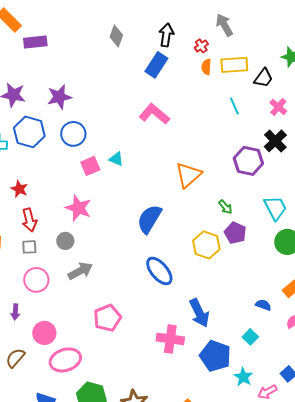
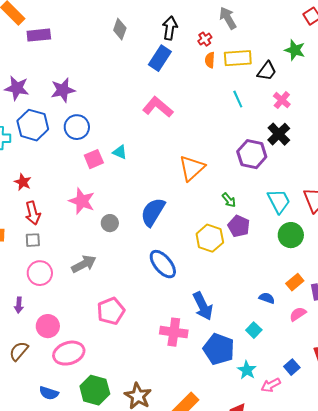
gray circle: (65, 241) -> (110, 223), moved

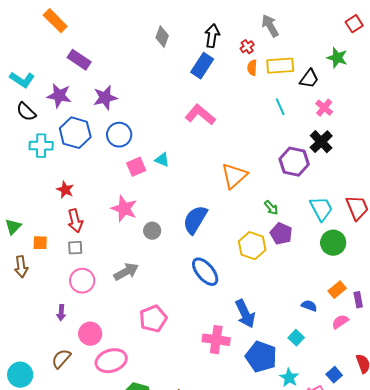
purple rectangle: (39, 35) -> (79, 60), moved, turned 40

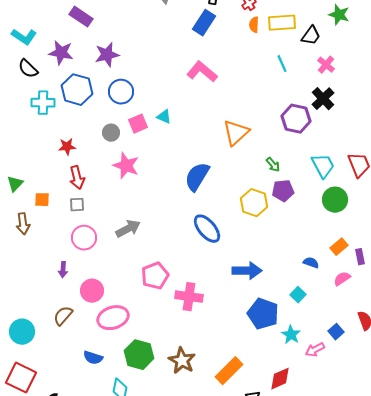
red star: (65, 190) -> (67, 147), turned -30
gray circle: (152, 231) -> (111, 133), moved
purple pentagon: (281, 234) -> (283, 191), turned -30
blue arrow: (245, 314) -> (247, 271), turned -64
pink cross: (216, 340) -> (189, 297), moved

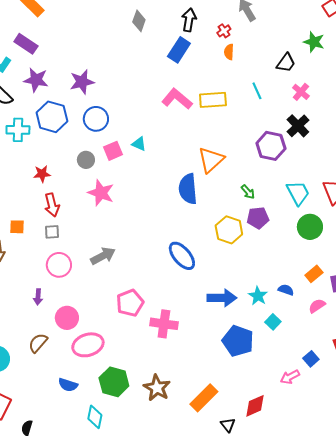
purple rectangle: (81, 17) -> (26, 44), moved
yellow rectangle: (282, 23) -> (213, 100), moved
blue semicircle: (197, 177) -> (188, 189), moved, turned -36
cyan star: (291, 335) -> (258, 296), moved

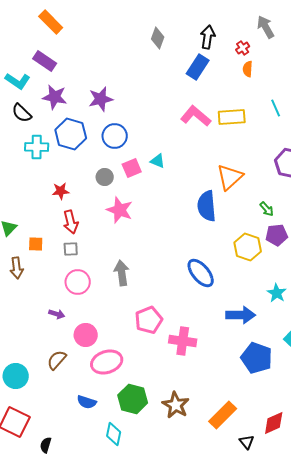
gray arrow: (103, 256) -> (122, 273), turned -70
cyan star: (258, 296) -> (277, 293), moved
purple arrow: (38, 297) -> (57, 314), turned -77

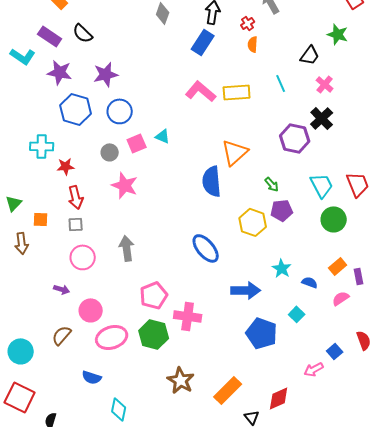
black semicircle: (22, 113) -> (83, 33), moved
cyan cross: (37, 147) -> (42, 146), moved
green hexagon: (133, 399) -> (154, 334), moved

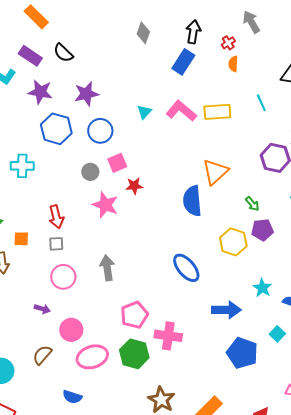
cyan triangle: (163, 136) -> (144, 112), moved, turned 49
red star: (66, 166) -> (134, 186), moved

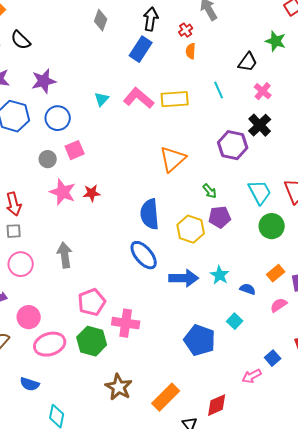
red star: (134, 186) -> (92, 193), moved
blue semicircle: (192, 201) -> (150, 214), moved
blue arrow: (226, 310) -> (184, 278), moved

